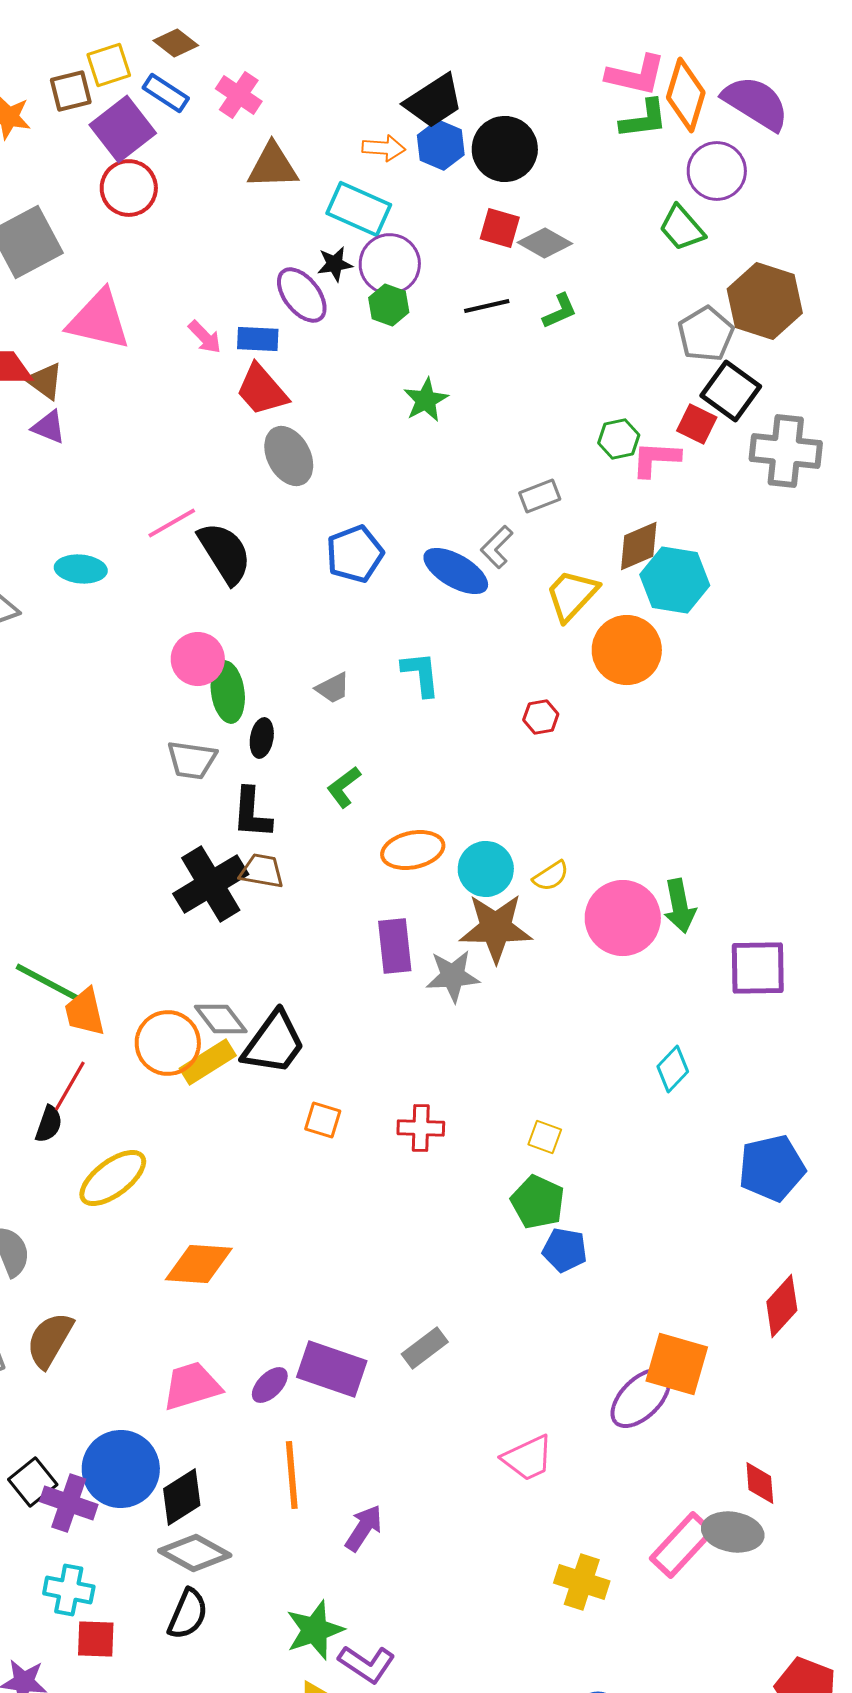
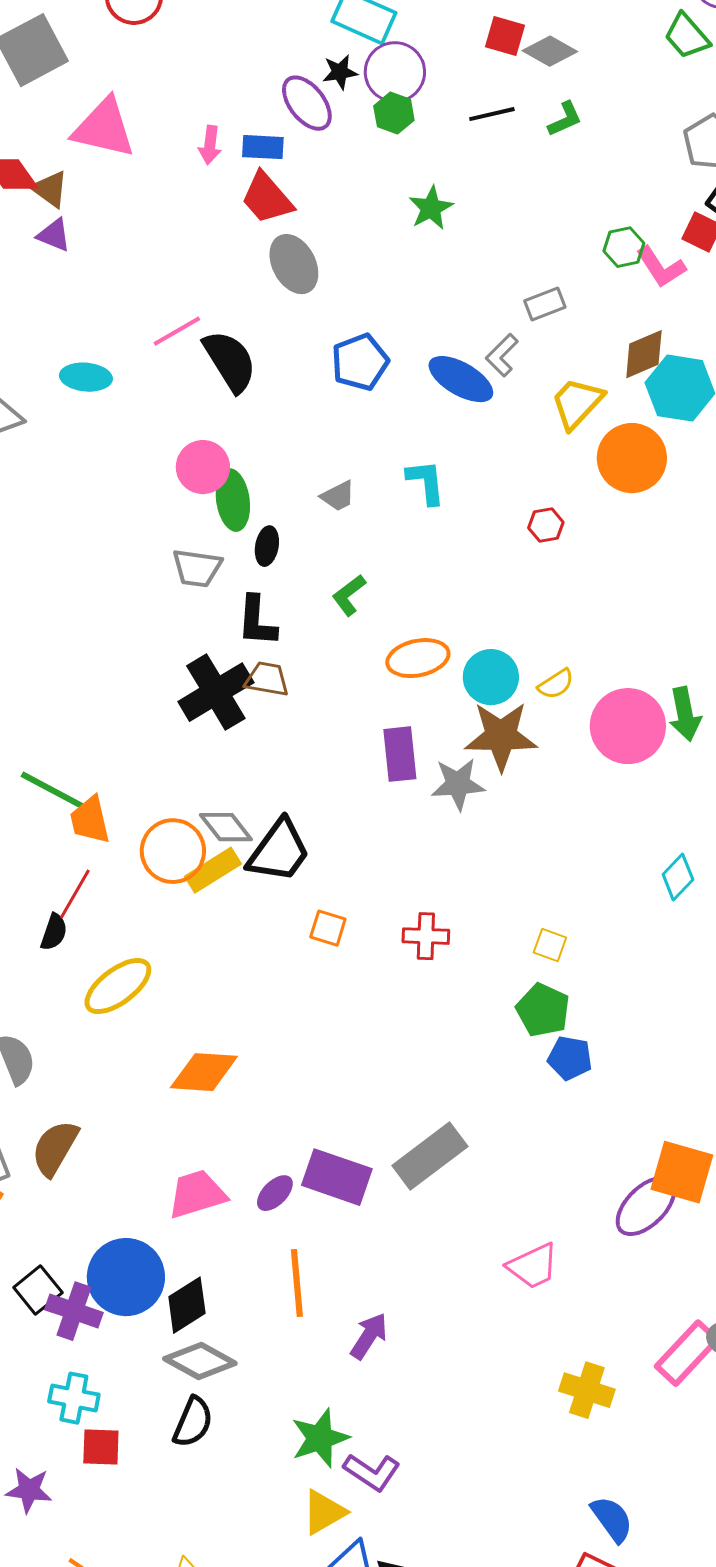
pink arrow: (205, 337) -> (210, 145), turned 51
pink L-shape: (656, 459) -> (661, 267), turned -126
gray rectangle: (425, 1348) -> (430, 1156), size x1.6

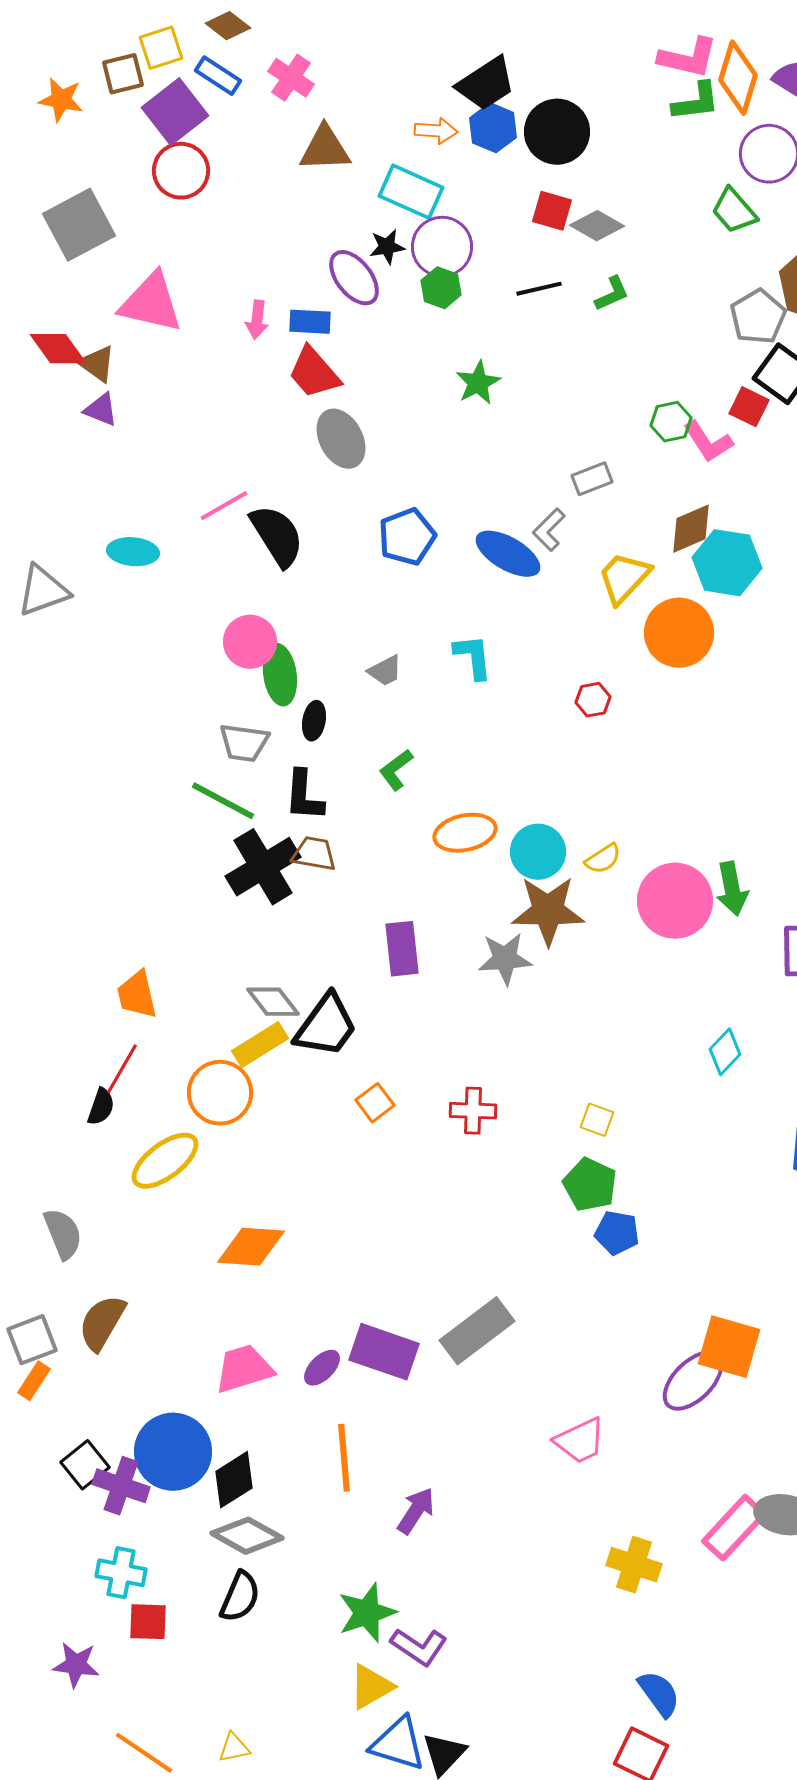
purple rectangle: (400, 754) -> (402, 949), moved
green line: (52, 790) -> (223, 801), moved
orange circle: (173, 851) -> (220, 1093), moved
orange square: (328, 928) -> (375, 1103), turned 36

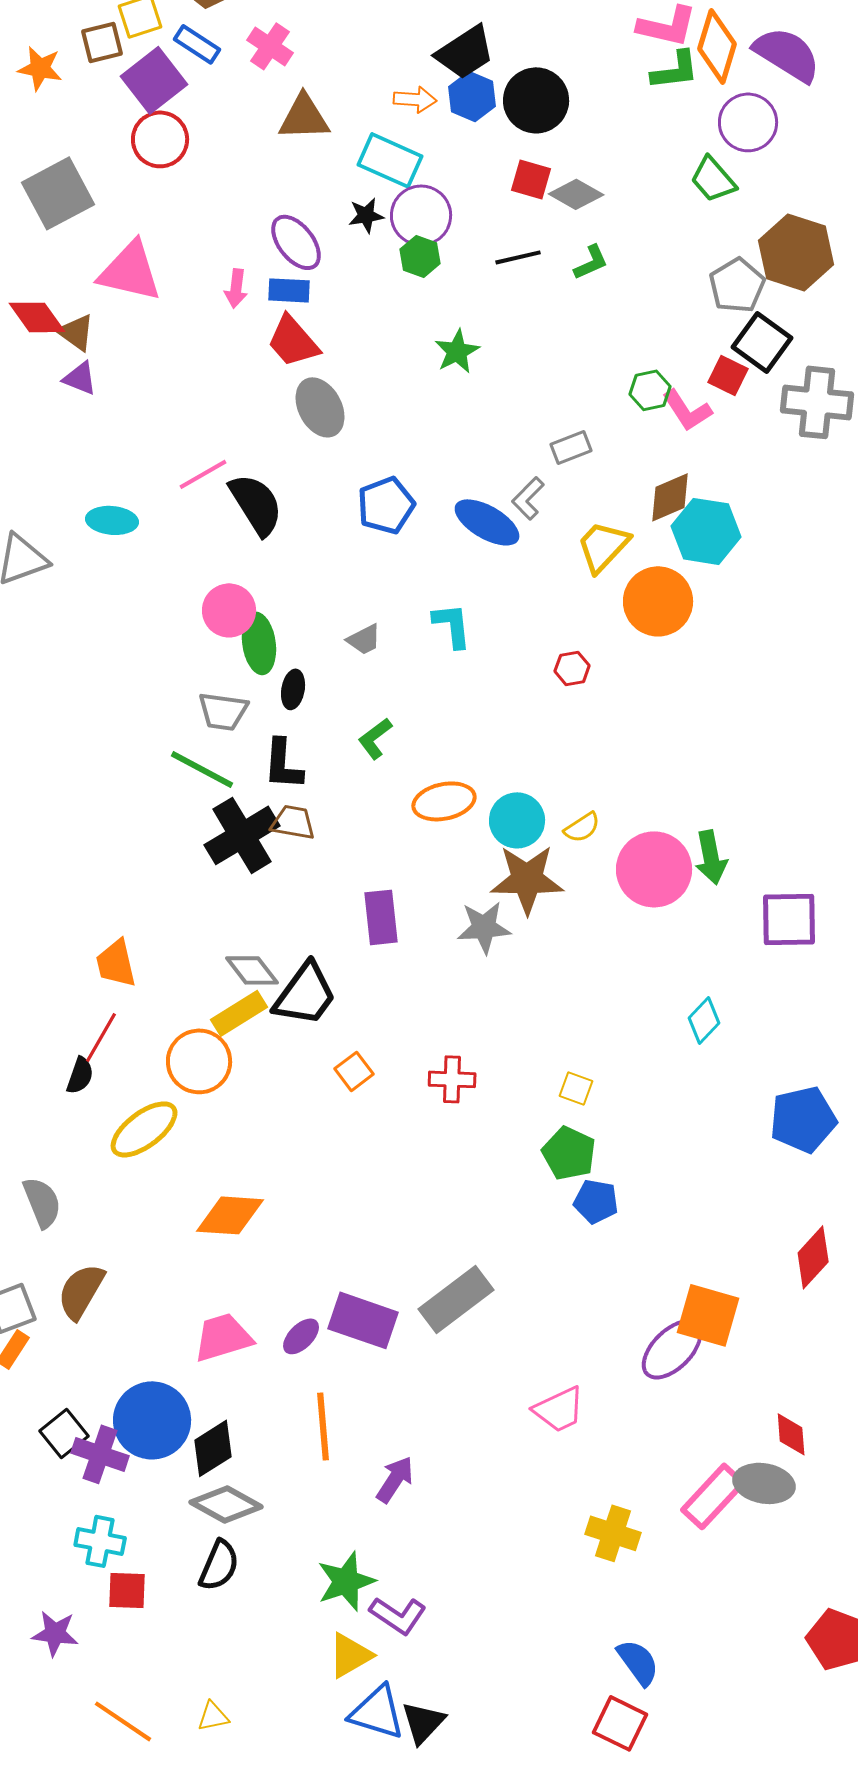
purple ellipse: (354, 278) -> (296, 242), moved

